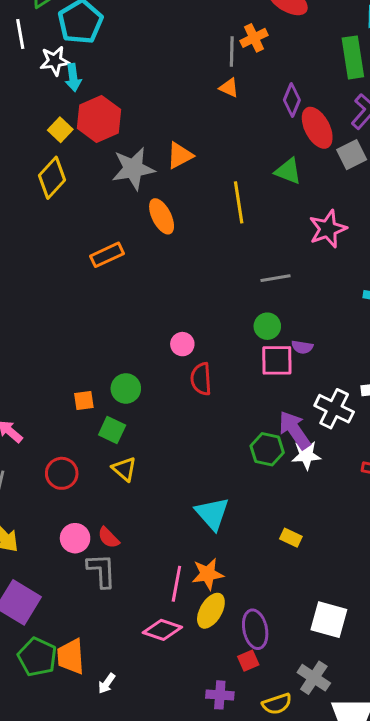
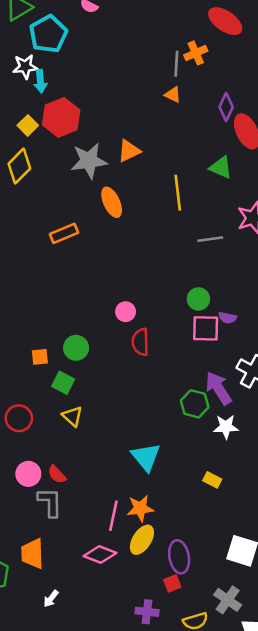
gray line: (275, 278) -> (210, 239), moved
white star: (306, 455) -> (226, 427), moved
orange trapezoid: (71, 656) -> (33, 554), moved

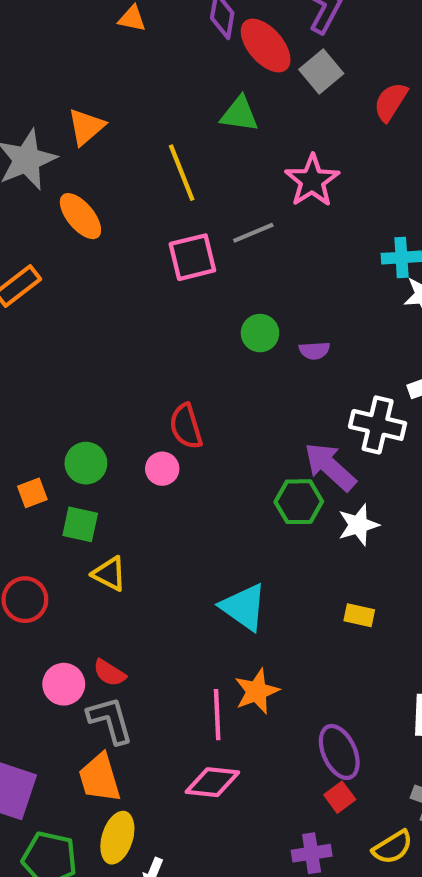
pink circle: (126, 312) -> (162, 469), moved
pink square: (206, 328) -> (192, 257), moved
yellow ellipse: (142, 540) -> (117, 838), moved
orange trapezoid: (33, 554) -> (100, 778), moved

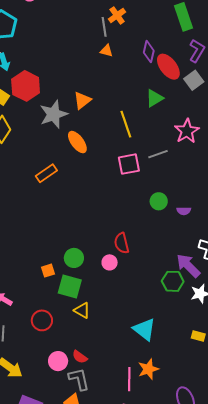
green triangle: (239, 114) -> (154, 98), turned -42
green square: (80, 524) -> (70, 287), size x1.4

